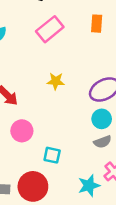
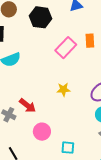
pink rectangle: (50, 29) -> (66, 48), moved

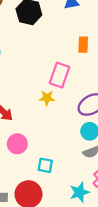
pink rectangle: (66, 48) -> (59, 75), moved, turned -30

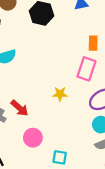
pink rectangle: (59, 75) -> (86, 69), moved

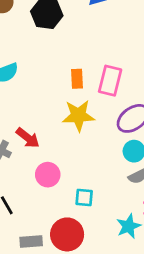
orange rectangle: (93, 43) -> (77, 79), moved
yellow star: (60, 94) -> (78, 116), size x1.6

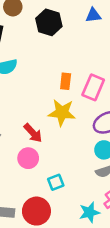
red arrow: (28, 138) -> (33, 133), moved
cyan square: (84, 197) -> (56, 182), turned -35

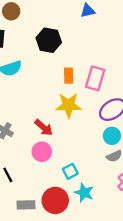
black hexagon: (49, 22) -> (49, 40), moved
cyan star: (89, 212) -> (84, 193), moved, turned -30

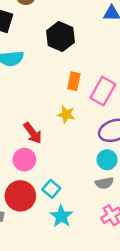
yellow star: (69, 105) -> (66, 114), size x0.6
cyan square: (70, 171) -> (51, 189), turned -35
red circle: (55, 200) -> (20, 196), moved

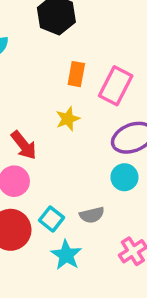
yellow star: (66, 114) -> (68, 119), turned -30
gray semicircle: (104, 183) -> (92, 215), moved

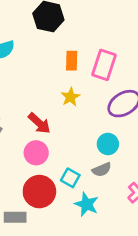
cyan circle: (124, 177) -> (108, 144), moved

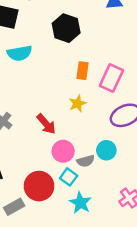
pink circle: (36, 153) -> (63, 151), moved
gray semicircle: (102, 170) -> (86, 161), moved
gray rectangle: (15, 217) -> (14, 207), turned -36

